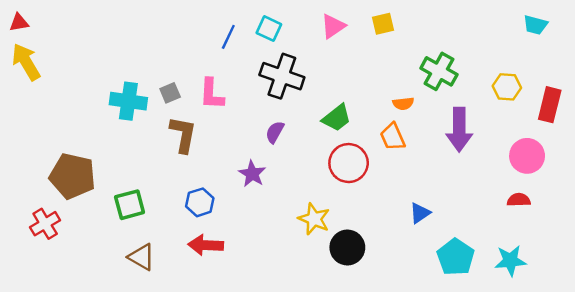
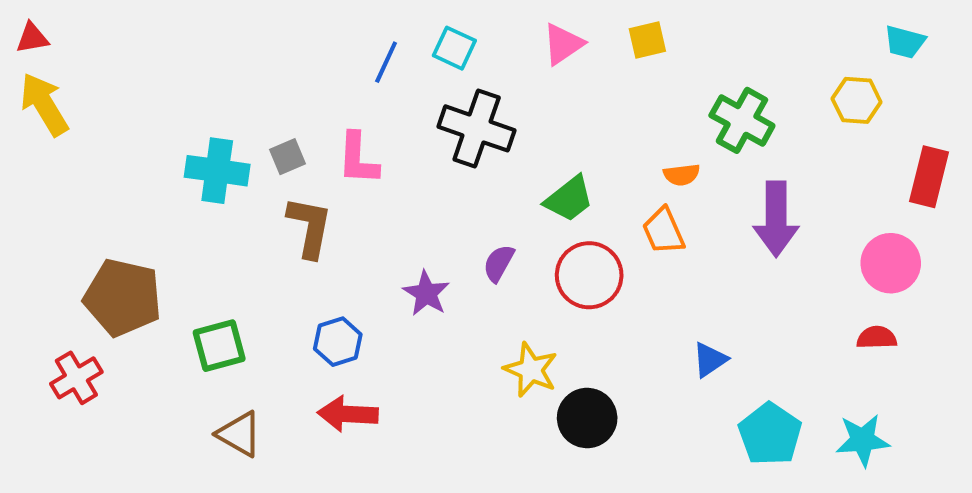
yellow hexagon: (507, 87) -> (857, 100), moved
purple semicircle: (275, 132) -> (499, 263), moved

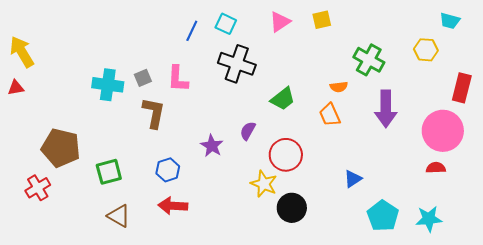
red triangle: (32, 38) -> (16, 88), moved
pink circle: (891, 263) -> (443, 131), size x1.4
red circle: (589, 275) -> (286, 155), moved

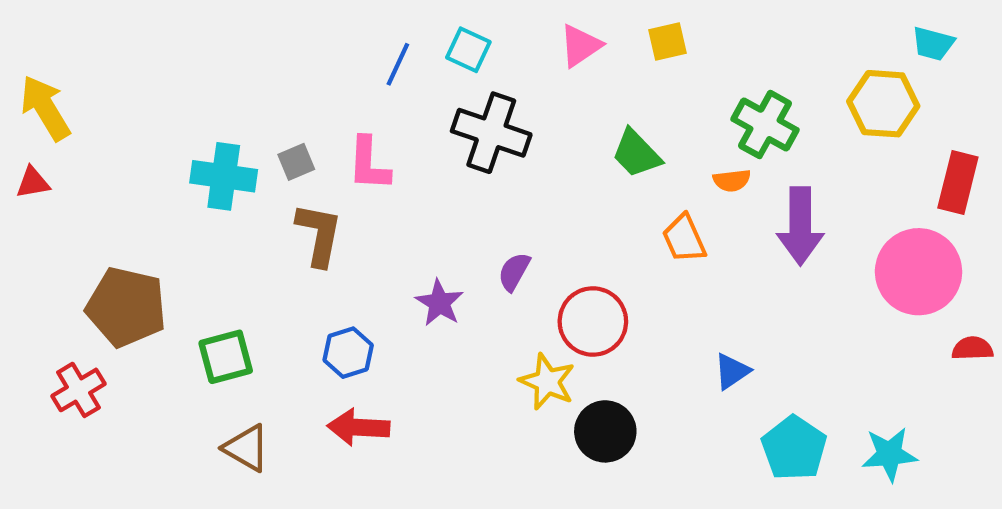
yellow hexagon: (426, 50) -> (883, 104), size x1.4
orange semicircle: (339, 87) -> (732, 180), moved
green trapezoid: (283, 99) -> (636, 153), moved, turned 84
red semicircle: (436, 168) -> (972, 348), moved

